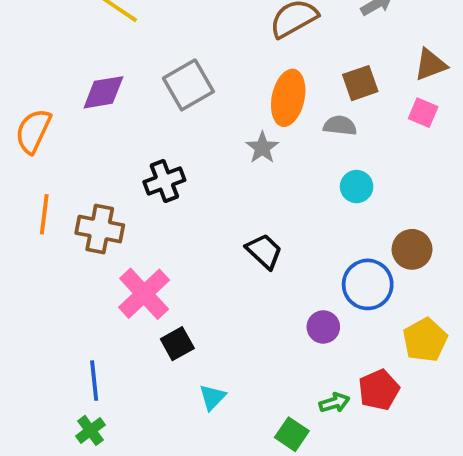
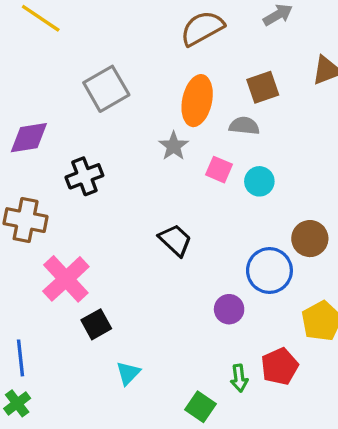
purple diamond: (103, 92) -> (29, 138), moved
pink square: (423, 113) -> (219, 170), moved
green arrow: (334, 403) -> (239, 378), turned 100

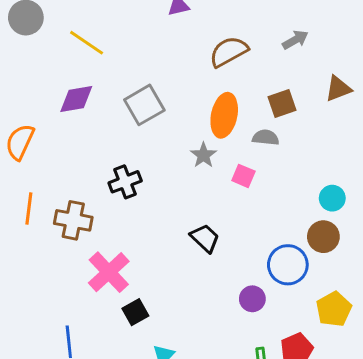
purple diamond: (29, 138) -> (76, 99), moved
cyan circle: (259, 181) -> (332, 198), moved

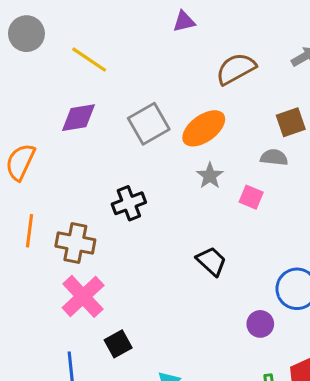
orange ellipse: (224, 115) -> (204, 128), moved, turned 42
pink cross: (109, 272) -> (83, 296), moved
black square: (135, 312) -> (118, 344), moved

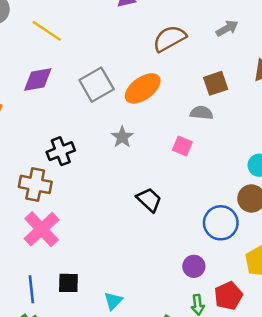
gray star: (210, 176) -> (122, 137), moved
black cross: (129, 203) -> (61, 151), moved
purple circle: (260, 324) -> (194, 266), moved
black square: (118, 344) -> (68, 283), moved, turned 30

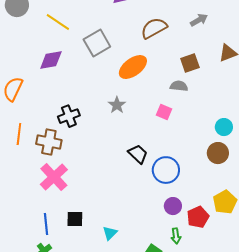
gray square: (97, 85) -> (97, 43), moved
blue circle: (221, 223) -> (166, 170), moved
red pentagon: (228, 296) -> (198, 217), moved

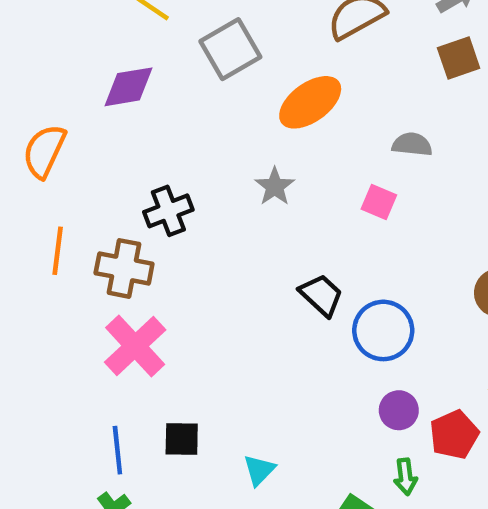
brown square: (190, 63) -> (459, 58), moved

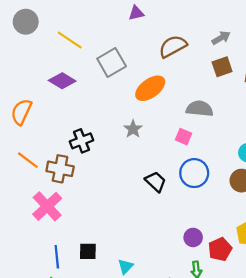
purple diamond: (128, 87) -> (62, 81), turned 40
gray semicircle: (412, 144) -> (200, 109), size x1.4
orange line: (58, 251) -> (28, 160), turned -60
blue circle: (383, 330) -> (194, 173), moved
pink cross: (135, 346) -> (47, 206), moved

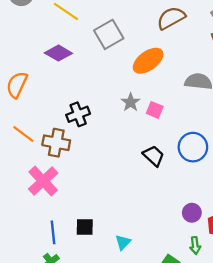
pink square: (183, 137) -> (155, 110), moved

